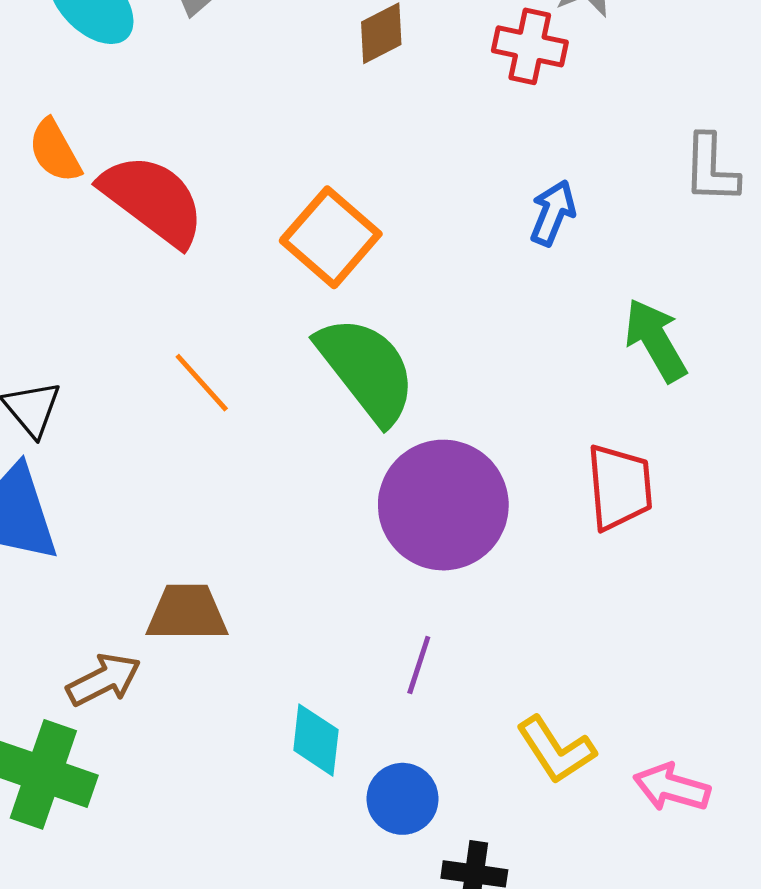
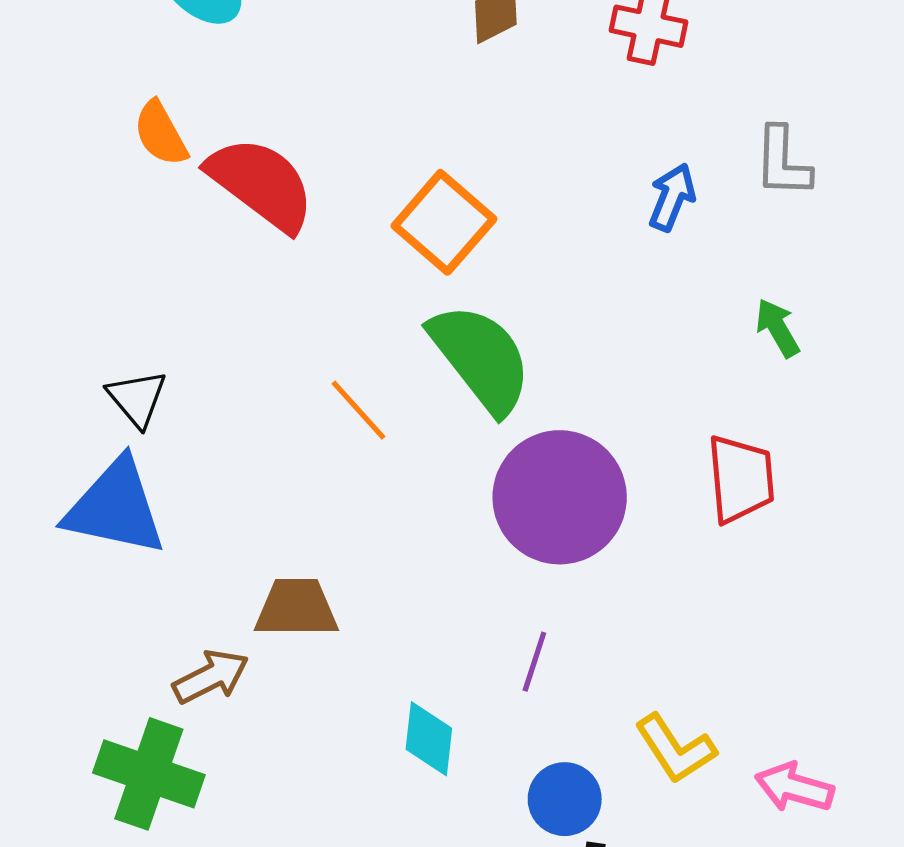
gray L-shape: (711, 169) -> (783, 162), moved
green arrow: (655, 340) -> (778, 328), size x0.7
orange line: (202, 383) -> (358, 410), moved
blue circle: (402, 799) -> (565, 799), moved

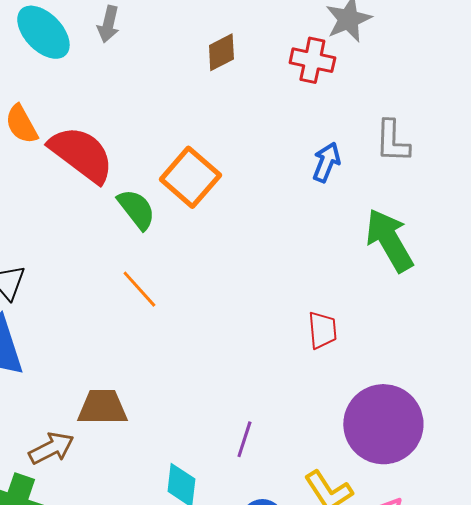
green arrow: (778, 328) -> (389, 240), size x1.8
green semicircle: (481, 358) -> (136, 209), moved, size x0.6
red trapezoid: (741, 479) -> (322, 330), moved, size x0.7
purple circle: (560, 497) -> (383, 424), moved

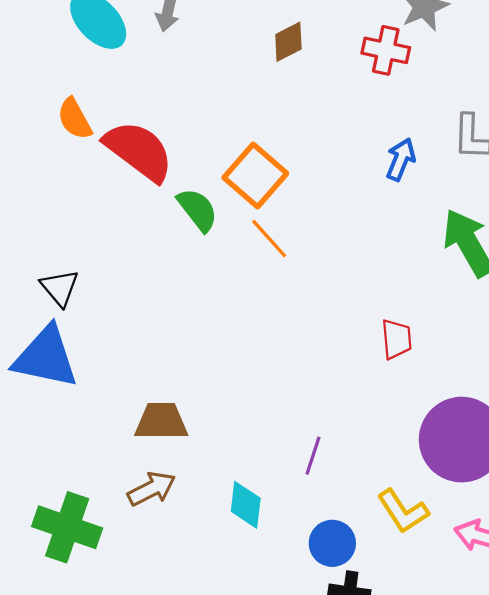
orange line: (139, 289) -> (269, 239), moved
brown arrow: (51, 448) -> (152, 489), moved

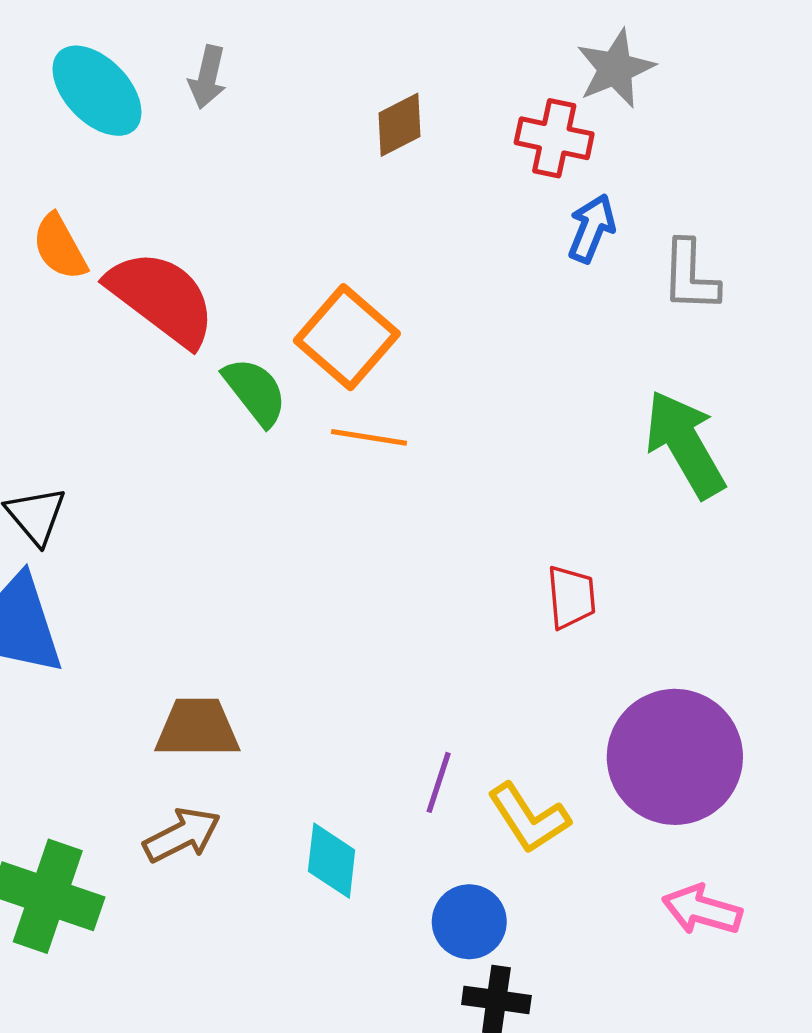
blue arrow: (401, 159) -> (592, 228), moved
orange line: (269, 239) -> (369, 437), turned -39
yellow L-shape: (403, 511) -> (529, 818), moved

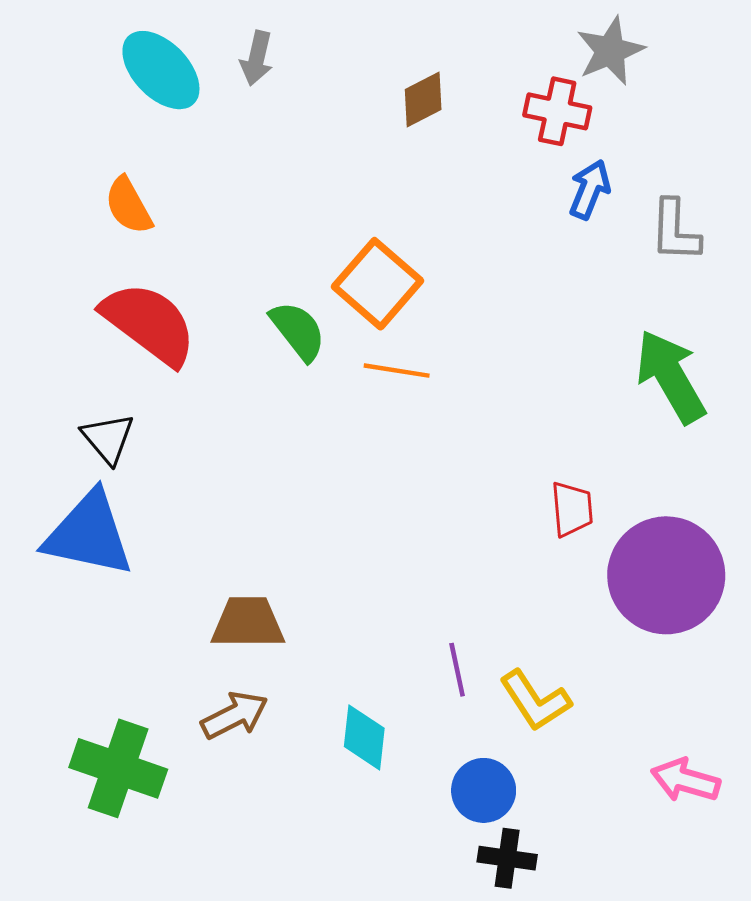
red semicircle: (162, 298) -> (149, 323), moved
purple circle: (675, 757) -> (666, 575), moved
purple line: (439, 782) -> (457, 670), turned -30

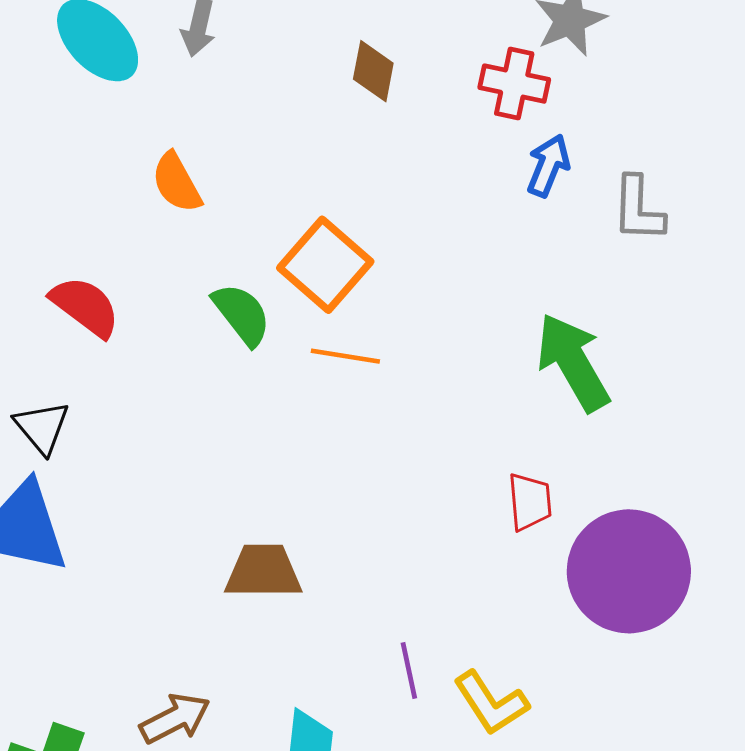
brown diamond: (423, 100) -> (373, 71), turned -52
orange semicircle: (129, 206) -> (177, 183), moved
red semicircle: (149, 323) -> (85, 307), size x0.7
green arrow: (671, 376) -> (573, 362), moved
brown trapezoid: (248, 622) -> (263, 571), moved

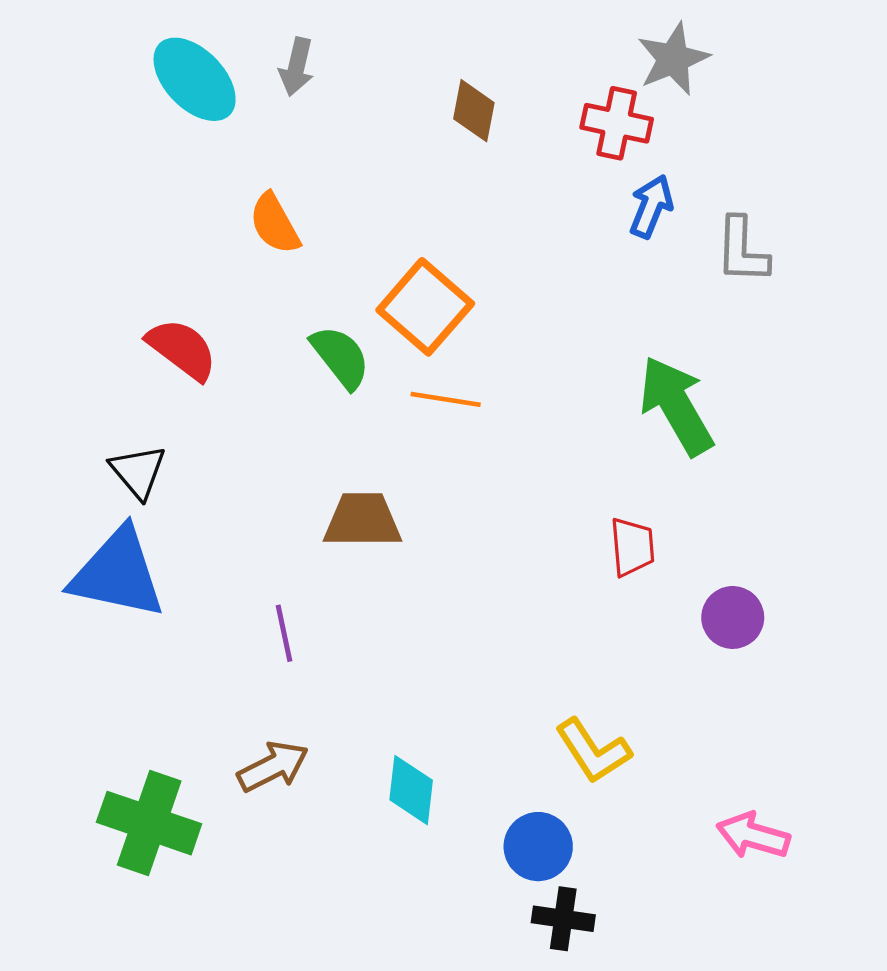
brown trapezoid: (263, 571) -> (362, 520), moved
purple circle: (629, 571) -> (733, 617), size x0.5
purple line: (409, 670) -> (284, 633), moved

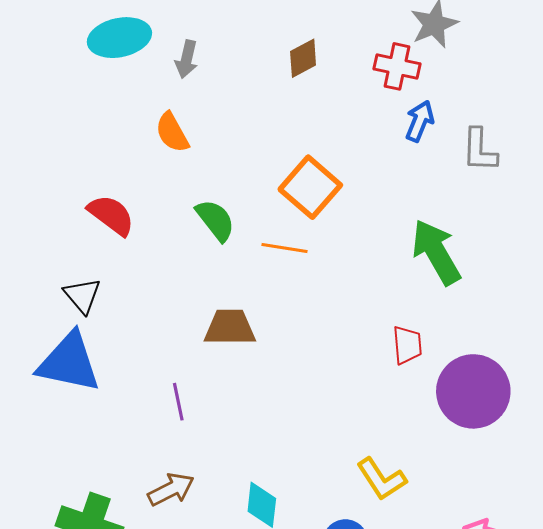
gray arrow: (297, 67) -> (187, 59), moved
cyan ellipse: (195, 79) -> (119, 38), turned -58
brown diamond: (474, 111) -> (303, 58), turned 51
orange square: (425, 307) -> (310, 187), moved
purple circle: (733, 617) -> (473, 391), size x1.8

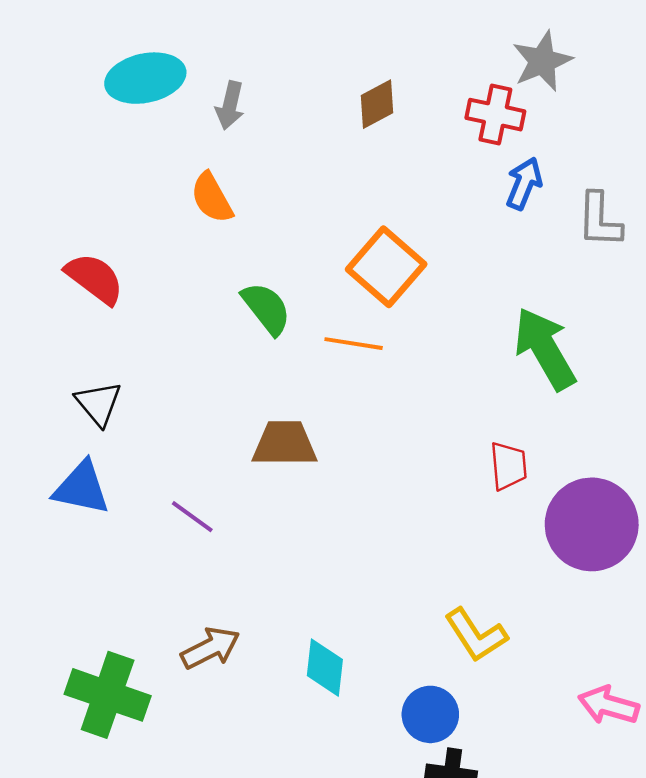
red semicircle: (111, 215) -> (95, 278), moved
blue triangle: (69, 363) -> (82, 488), size x0.7
purple line: (178, 402) -> (192, 517), moved, turned -42

